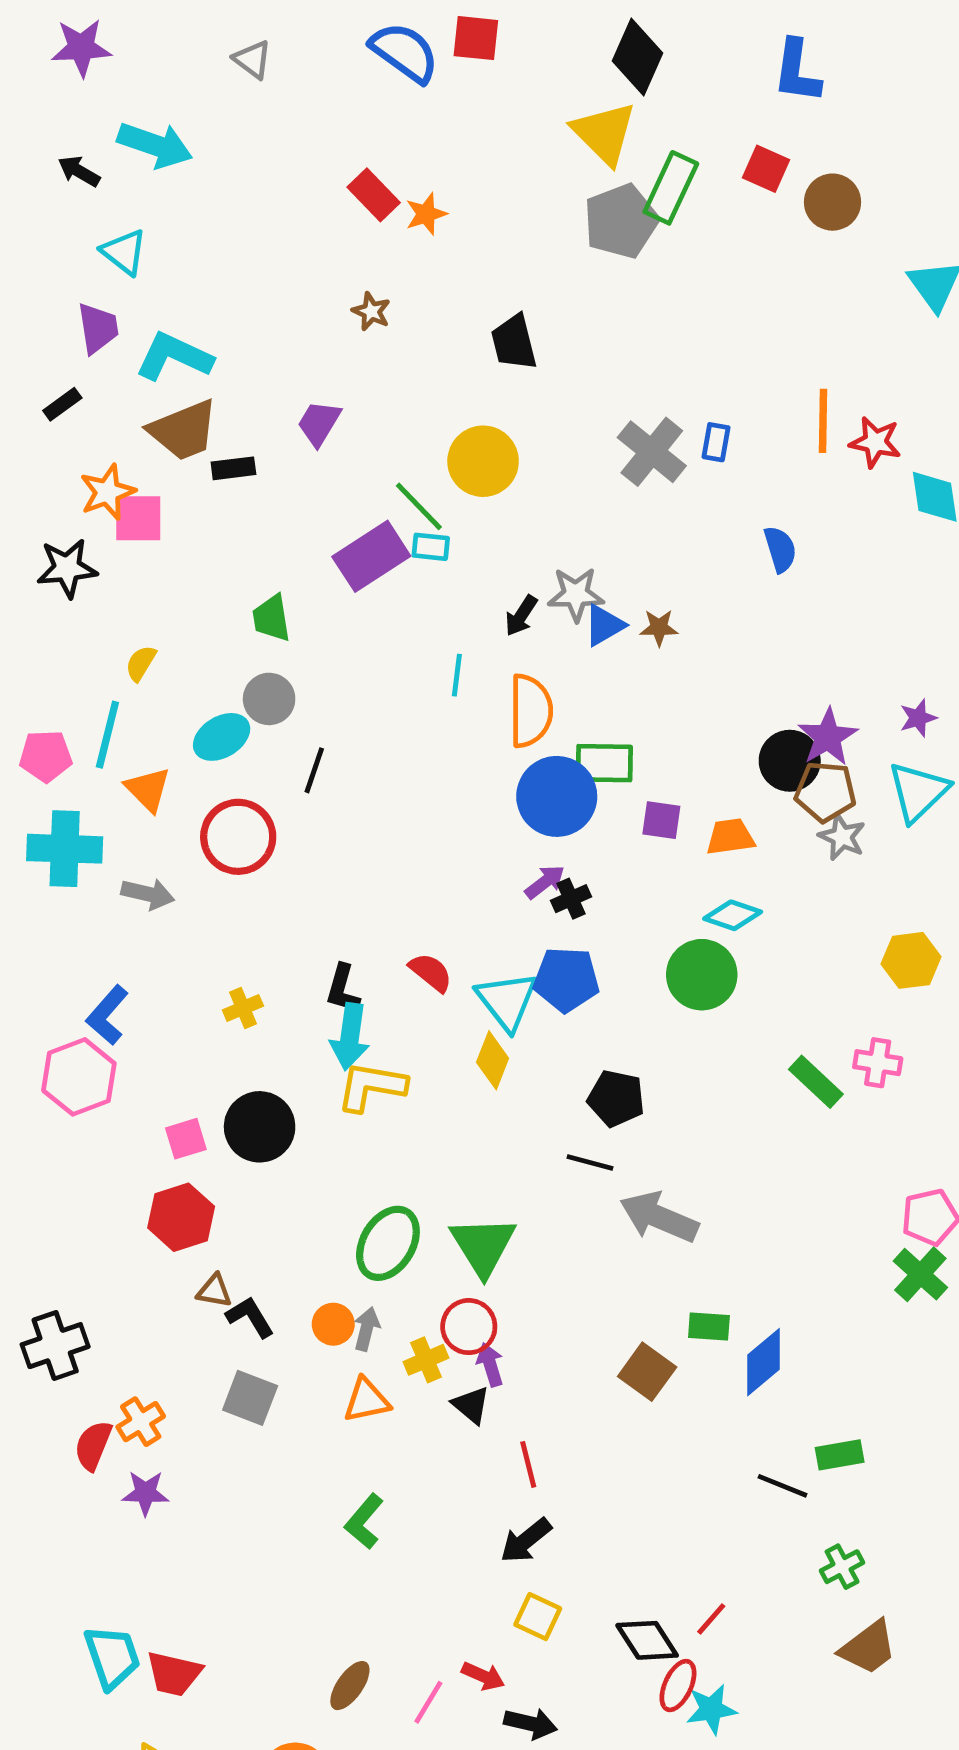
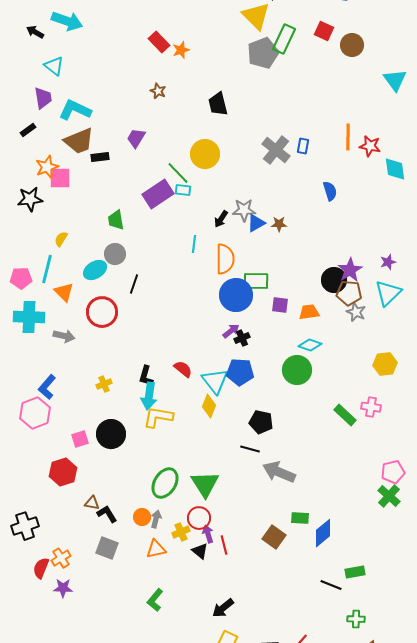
red hexagon: (181, 1217) -> (63, 472), moved
red line: (528, 1464) -> (224, 545), moved
green cross: (842, 1567) -> (356, 619), turned 30

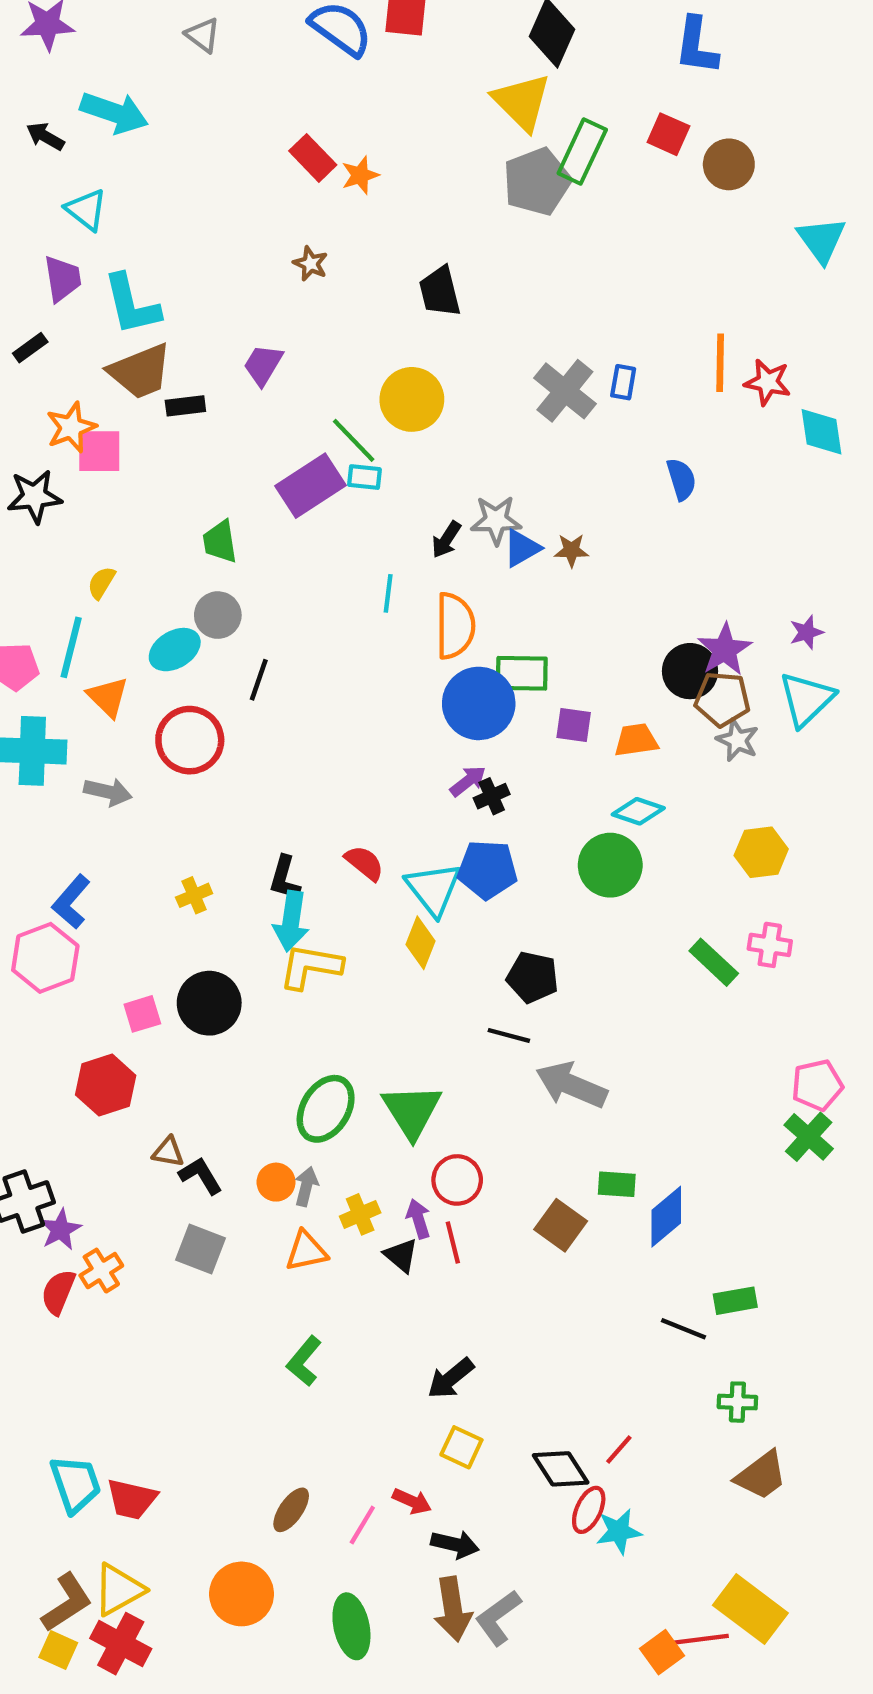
cyan L-shape: (75, 110) -> (132, 305), turned -128
yellow hexagon: (385, 364) -> (761, 852), moved
red circle: (199, 518) -> (457, 1180), moved
purple star: (63, 588) -> (60, 1230), moved, turned -30

